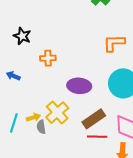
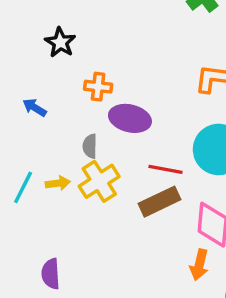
purple ellipse: (79, 86) -> (130, 118), moved
gray semicircle: (41, 127) -> (90, 146), moved
red line: (97, 137) -> (165, 169), moved

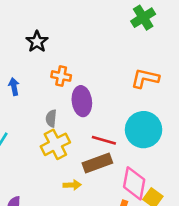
blue arrow: (35, 107) -> (14, 87), turned 42
purple ellipse: (130, 118) -> (82, 101), turned 64
yellow arrow: (58, 183) -> (72, 185), moved

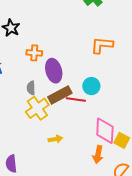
cyan circle: (144, 130) -> (91, 86), moved, size x0.6
brown rectangle: (97, 163) -> (60, 95), moved

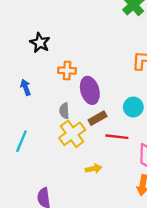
brown rectangle: (60, 95) -> (98, 118), size x0.7
red line: (76, 100) -> (117, 137), moved

